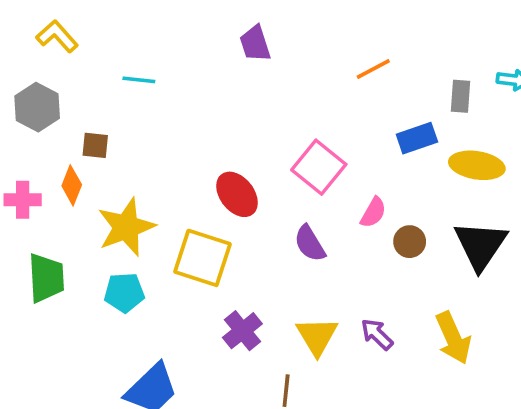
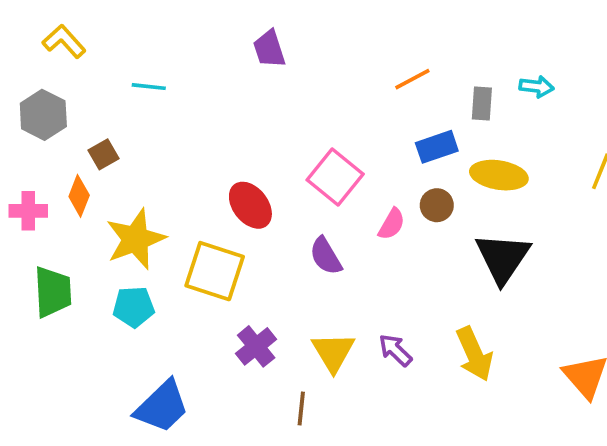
orange line: (373, 69) -> (412, 79), moved
brown square: (95, 145) -> (104, 154), turned -36
brown circle: (410, 242) -> (437, 205), moved

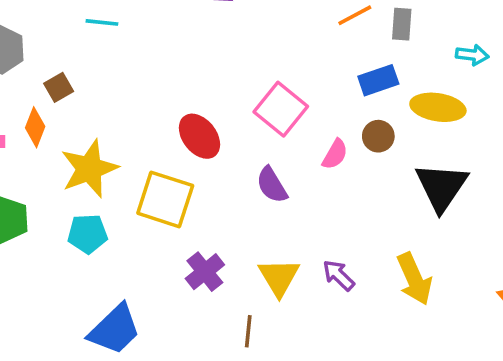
cyan arrow: (537, 87) -> (472, 55), moved
gray rectangle: (482, 104) -> (402, 24), moved

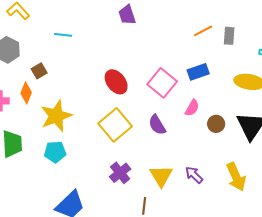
blue rectangle: (378, 80) -> (198, 72), moved
red ellipse: (199, 136) -> (116, 82), moved
brown circle: (378, 136) -> (216, 124), moved
yellow square: (165, 199) -> (115, 125), moved, turned 32

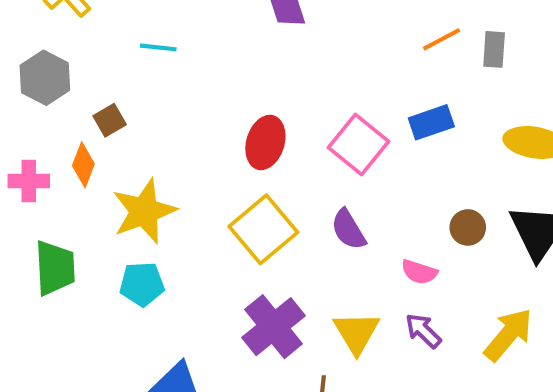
red ellipse: (116, 82) -> (265, 142), turned 55
pink semicircle: (192, 108) -> (419, 272), moved, turned 78
purple cross: (120, 173) -> (274, 327), size x1.4
yellow arrow: (236, 177) -> (508, 335), turned -116

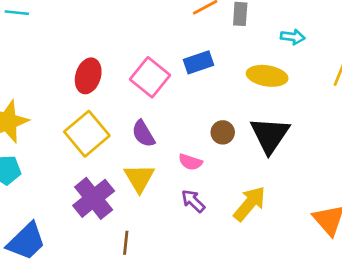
yellow triangle: (356, 333) -> (139, 178), moved

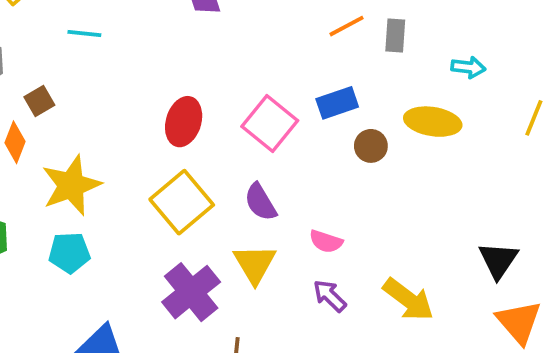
brown circle: (223, 132) -> (371, 146), moved
black triangle: (270, 135) -> (498, 260), moved, size x0.7
yellow arrow: (250, 204) -> (408, 300), turned 87

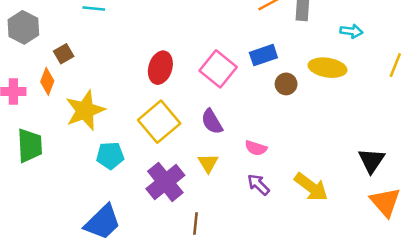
cyan pentagon: (69, 253) -> (110, 156), moved
yellow triangle: (255, 264) -> (208, 163), size x0.7

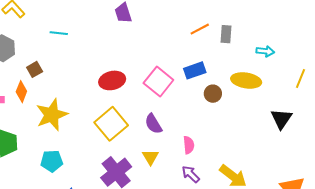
red ellipse: (160, 68) -> (112, 80), turned 60
pink semicircle: (256, 148) -> (189, 145), turned -114
cyan pentagon: (110, 156) -> (52, 161), moved
black triangle: (371, 161) -> (281, 119), moved

